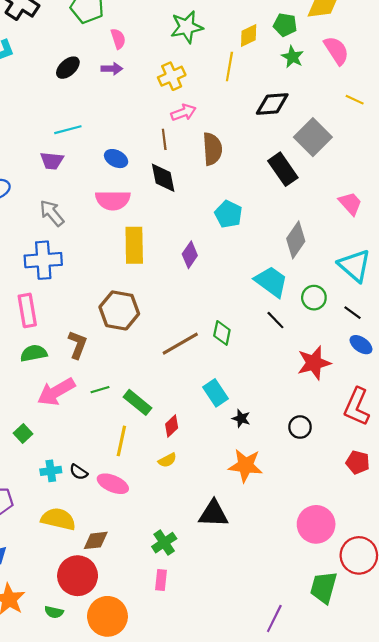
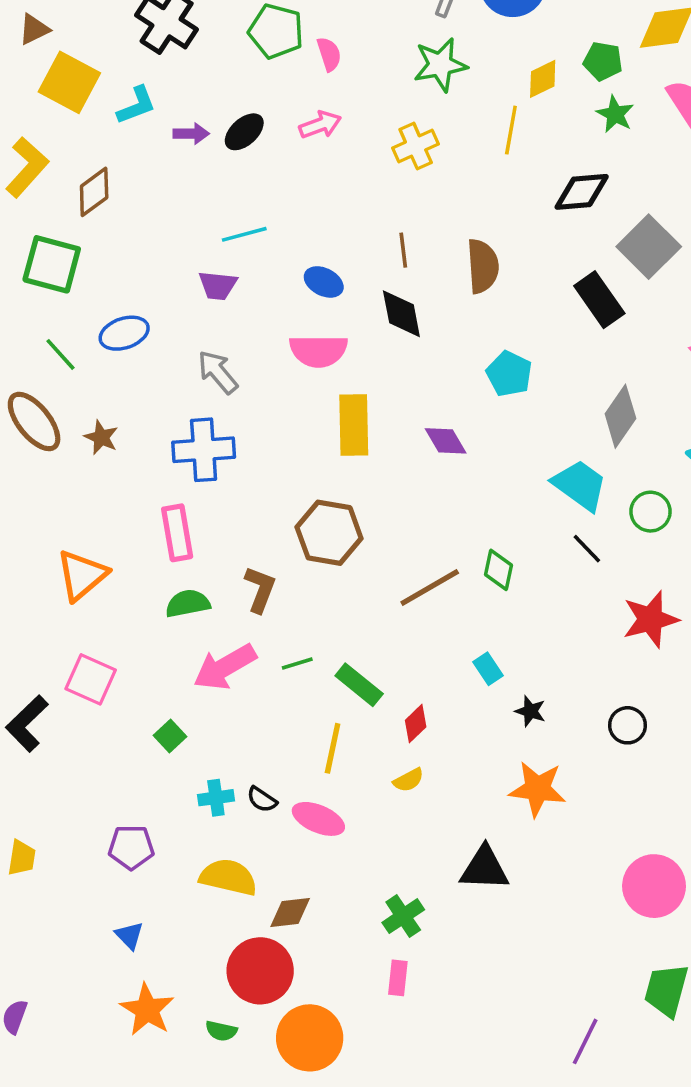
pink semicircle: (118, 39) -> (329, 54), moved
purple arrow: (112, 69) -> (191, 134), moved
pink arrow: (183, 113) -> (320, 125), moved
purple diamond: (190, 255) -> (446, 441), turned -65
cyan rectangle: (216, 393) -> (488, 669), size x0.7

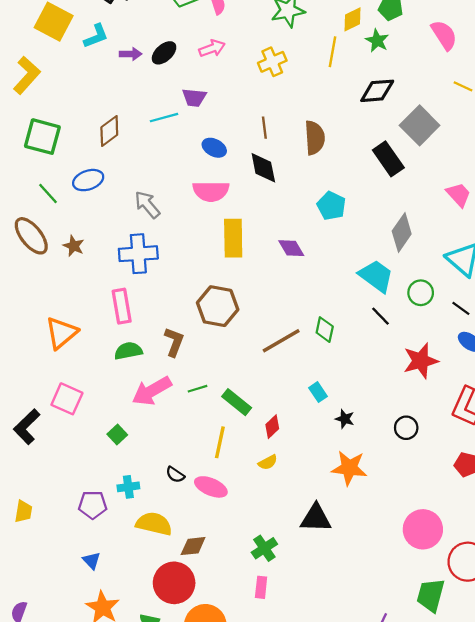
green star: (615, 114) -> (377, 41), moved
brown diamond: (94, 192) -> (109, 131), moved
purple trapezoid: (218, 285) -> (194, 97), moved
cyan cross: (216, 798) -> (128, 487), moved

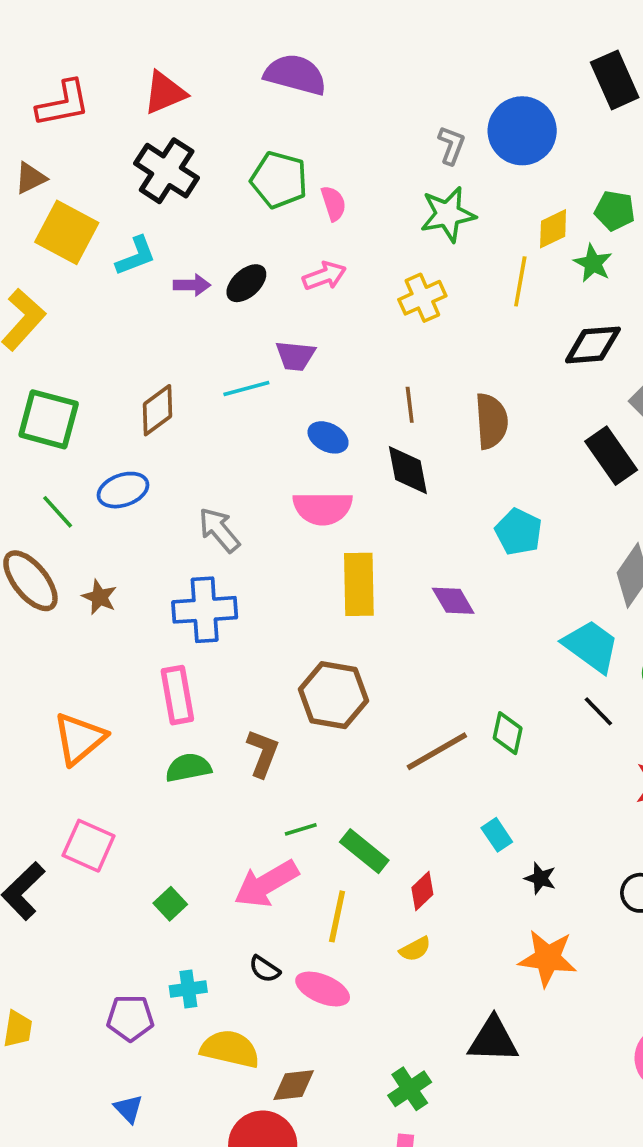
pink arrow: (152, 391) -> (266, 884), moved

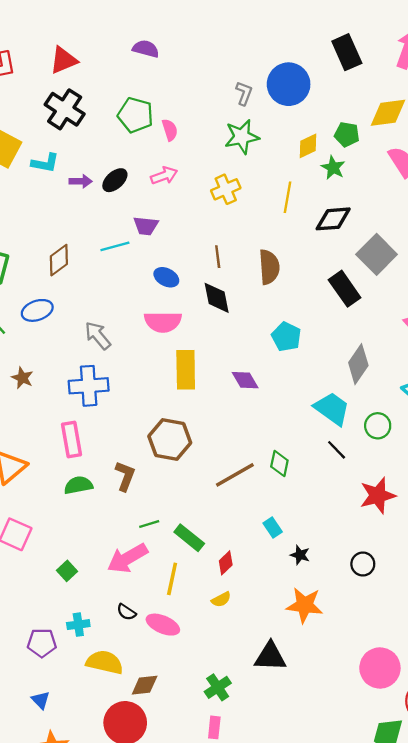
purple semicircle: (295, 75) -> (146, 49), size x0.7
cyan L-shape: (136, 256) -> (45, 163), turned 32
yellow line: (520, 281) -> (287, 197), moved

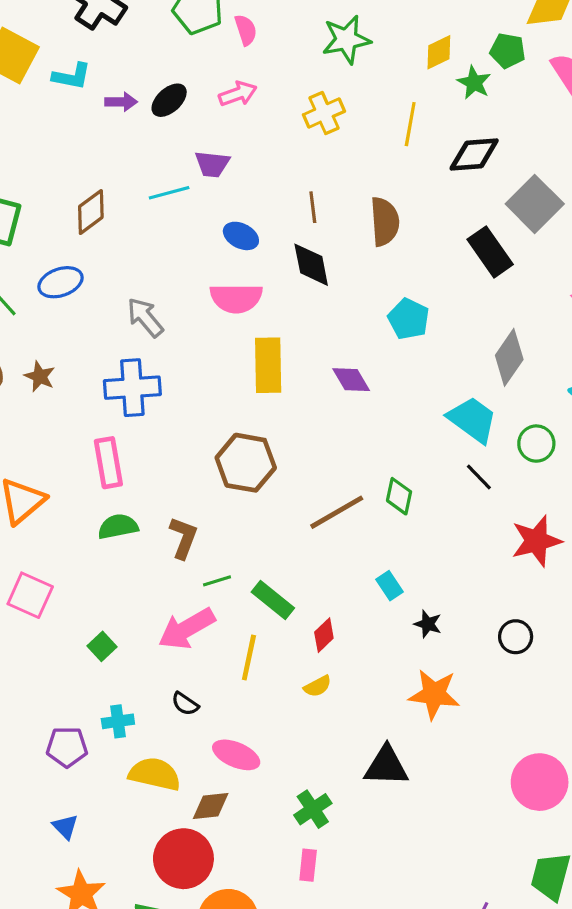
green pentagon: (347, 134) -> (508, 51), moved
brown L-shape: (125, 476) -> (183, 538), moved
pink ellipse: (163, 625) -> (236, 755), moved

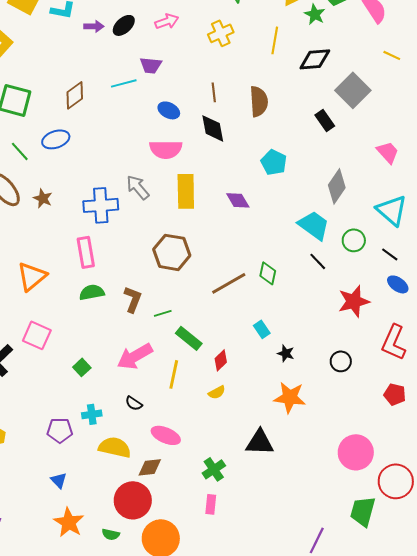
black rectangle: (490, 252) -> (325, 120), size x0.7
gray arrow: (145, 317) -> (138, 187), moved
green line: (217, 581) -> (163, 313), moved

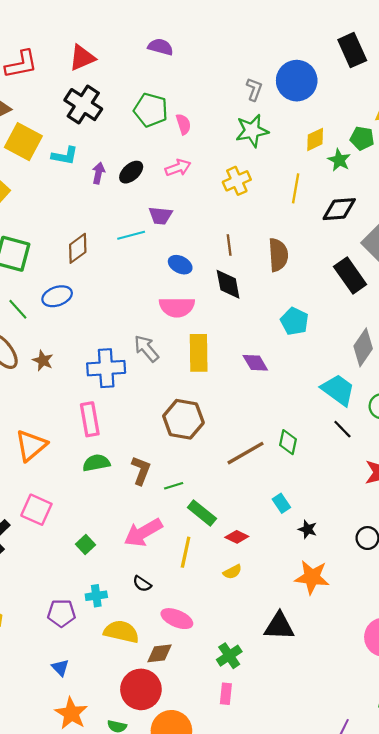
purple arrow: (94, 26) -> (98, 173), turned -78
black rectangle: (325, 120) -> (350, 276), size x1.5
red diamond: (221, 360) -> (237, 537), turned 70

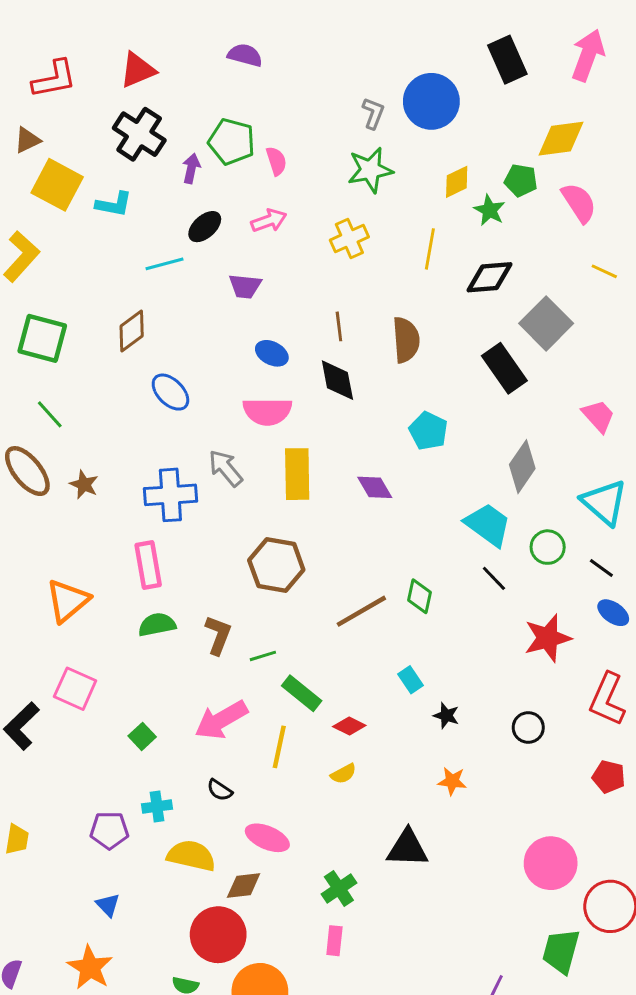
purple arrow: (98, 173) -> (191, 168), moved
cyan line: (131, 235) -> (164, 264), moved
blue ellipse: (57, 296) -> (170, 392), moved, turned 64
orange star: (312, 577) -> (452, 781), size x0.6
orange star: (71, 713) -> (90, 968), moved

